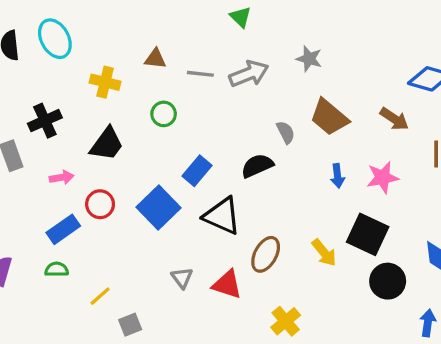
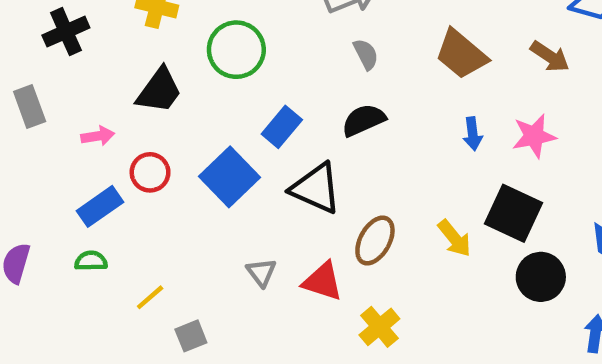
green circle: (164, 114) -> (236, 50), size x1.6
black cross: (45, 121) -> (66, 32), moved
gray semicircle: (286, 132) -> (366, 54), moved
yellow cross: (286, 321) -> (379, 327), moved

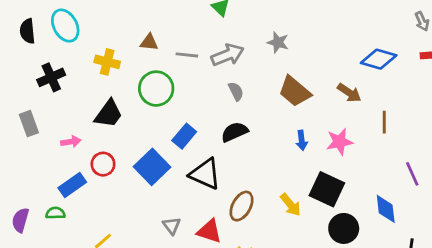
green semicircle: (91, 261) -> (55, 213), moved

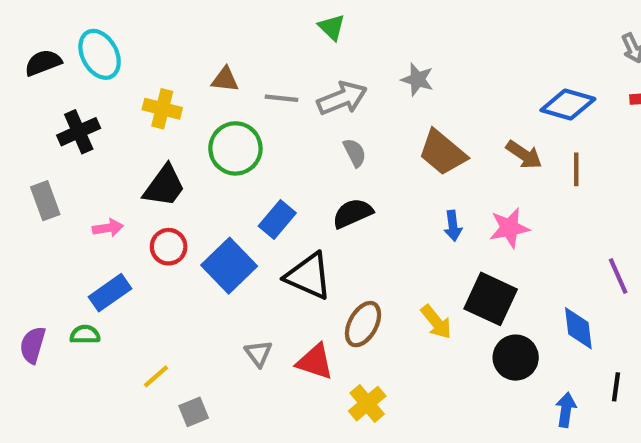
black semicircle: (27, 31) -> (43, 63), turned 75
brown line: (384, 122) -> (576, 169), moved
red circle: (103, 164) -> (169, 247), moved

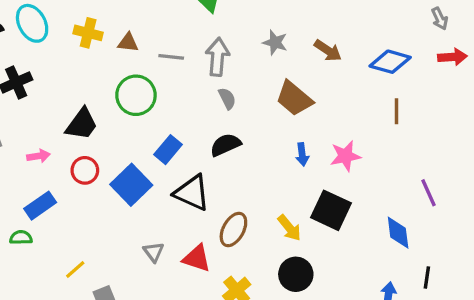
gray arrow: (342, 98) -> (218, 57), turned -63
yellow cross: (162, 109) -> (88, 33), moved
brown arrow: (524, 155) -> (328, 51), moved
black circle: (516, 358) -> (296, 274), moved

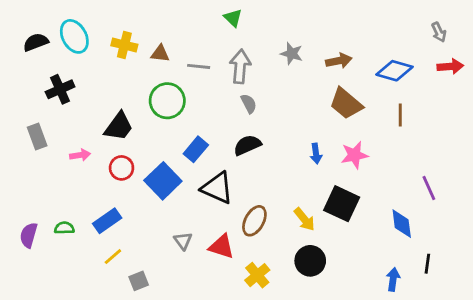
brown arrow: (328, 51) -> (339, 61), turned -45
brown trapezoid: (294, 98) -> (346, 104), moved
blue rectangle: (40, 206) -> (107, 221), moved

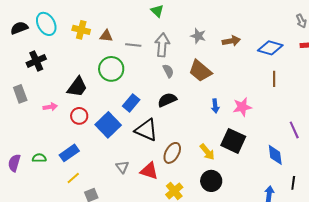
brown trapezoid: (346, 104) -> (200, 71), moved

